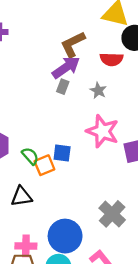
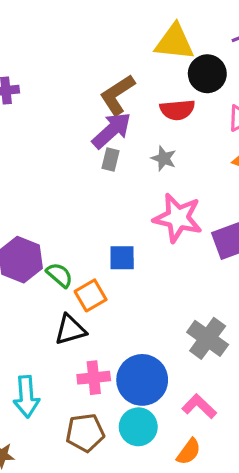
green semicircle: (30, 156) -> (59, 275), moved
orange square: (44, 165) -> (91, 295), moved
pink cross: (26, 246) -> (94, 378), moved

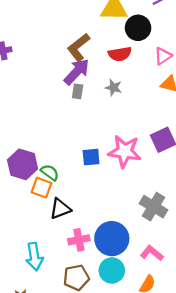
pink star: (178, 218) -> (125, 151), moved
orange square: (91, 295) -> (41, 188), moved, turned -35

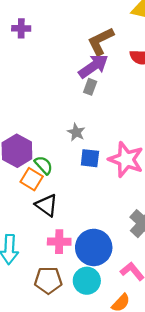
gray star: (114, 88) -> (76, 132), moved
black triangle: (60, 209) -> (47, 205), turned 45

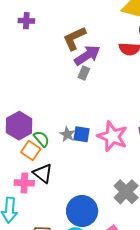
brown L-shape: (101, 41) -> (74, 38), moved
gray star: (76, 132) -> (67, 134), moved
pink cross: (59, 242) -> (24, 183), moved

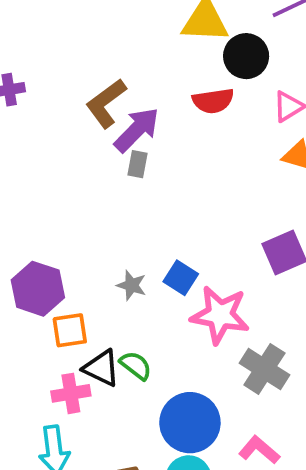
blue square: (81, 134) -> (181, 278), moved, turned 36
pink star: (112, 136) -> (220, 315), moved
green semicircle: (41, 139) -> (136, 365), moved
orange square: (31, 150) -> (70, 330), turned -30

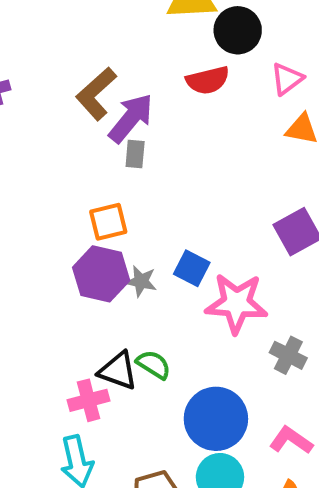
purple hexagon: (38, 289) -> (101, 274), moved
orange square: (70, 330) -> (108, 222), moved
gray cross: (264, 369) -> (288, 355), size x0.7

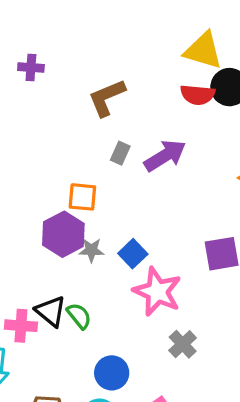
red semicircle: (208, 80) -> (198, 95), moved
purple arrow: (131, 118) -> (165, 156), moved
gray star: (141, 281) -> (91, 250), turned -30
blue circle: (216, 419) -> (112, 373), size x0.7

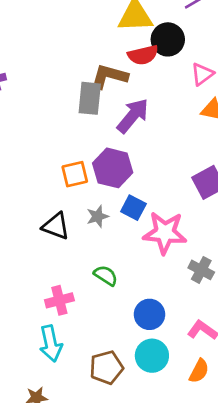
brown L-shape: (107, 98) -> (109, 76), moved, turned 57
gray rectangle: (120, 153) -> (90, 98), moved, size x1.6
purple hexagon: (63, 234) -> (113, 168), moved
black triangle: (51, 311) -> (56, 226), moved

